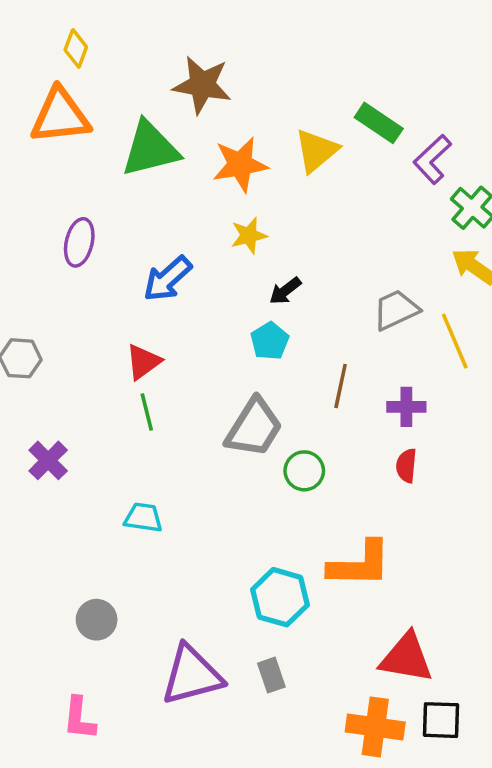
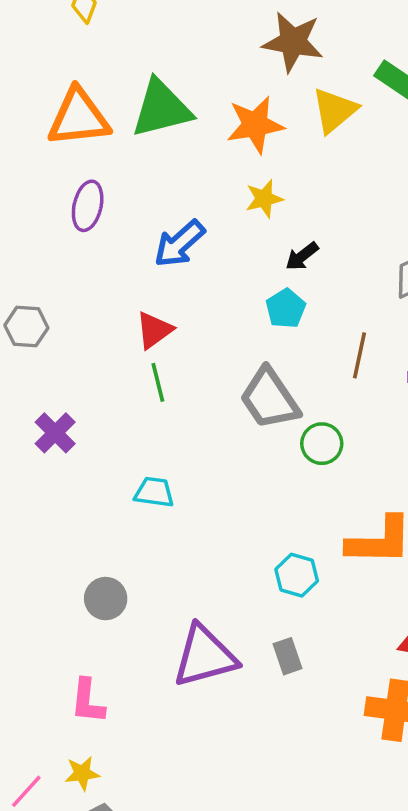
brown star: (202, 85) -> (293, 42), moved
orange triangle: (60, 116) -> (79, 118), moved
gray trapezoid: (254, 428) -> (270, 399), turned 114
cyan hexagon: (280, 597) -> (297, 575), size x0.7

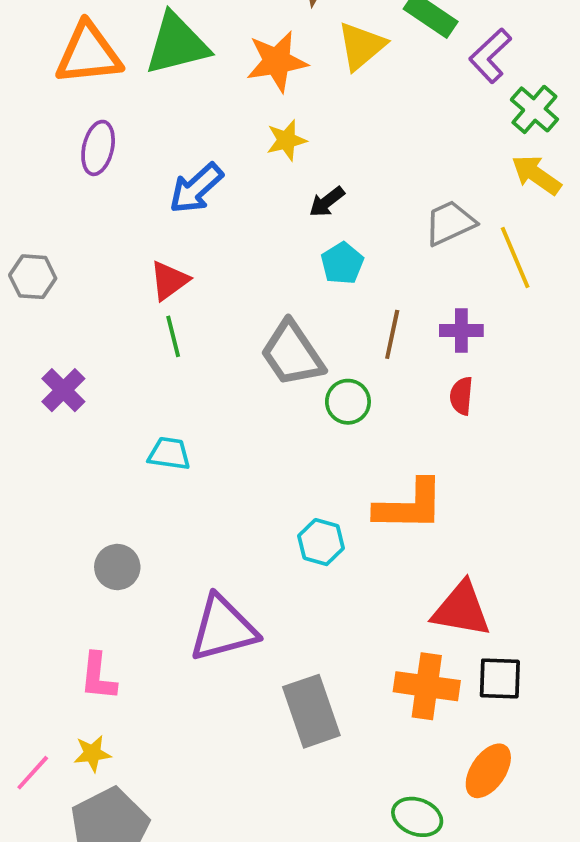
cyan pentagon: (286, 309) -> (342, 263), moved
brown line: (360, 355) -> (392, 334), moved
gray rectangle: (288, 656) -> (311, 711), moved, size x1.8

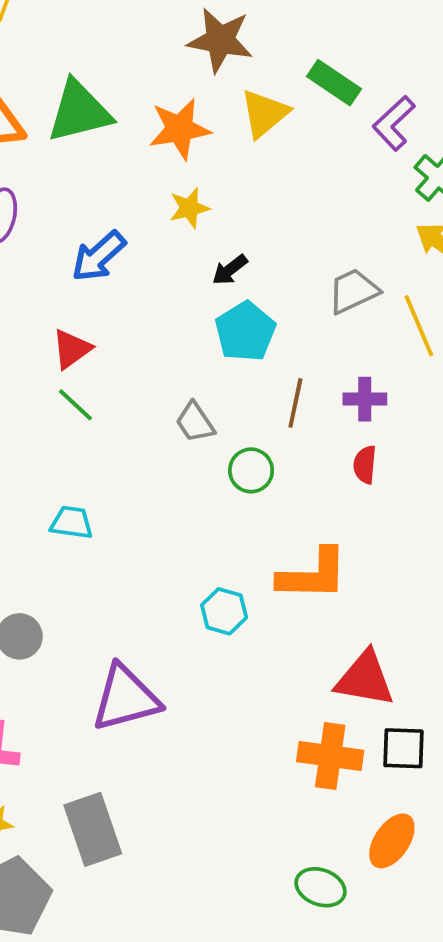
cyan pentagon: (342, 263) -> (245, 332), size x1.4
green line: (173, 336) -> (75, 405), turned -33
gray trapezoid: (292, 354) -> (195, 422), size x0.6
gray rectangle: (311, 711) -> (93, 829), moved

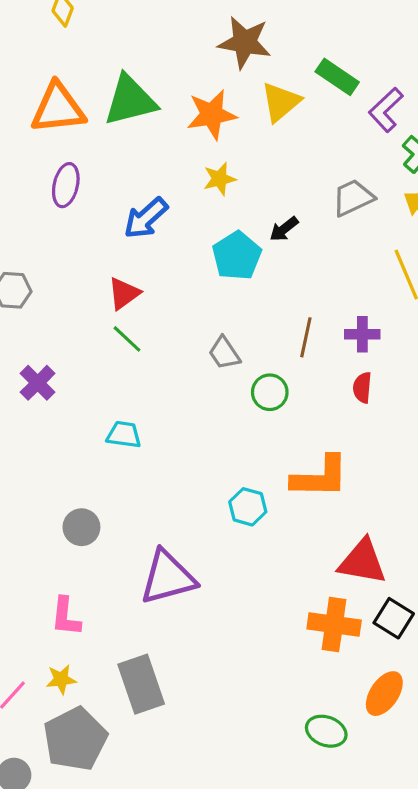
black arrow: (230, 270) -> (284, 229), moved
gray trapezoid: (353, 291) -> (353, 198), moved
cyan pentagon: (245, 332) -> (237, 256), moved
black square: (403, 748) -> (394, 618), turned 30

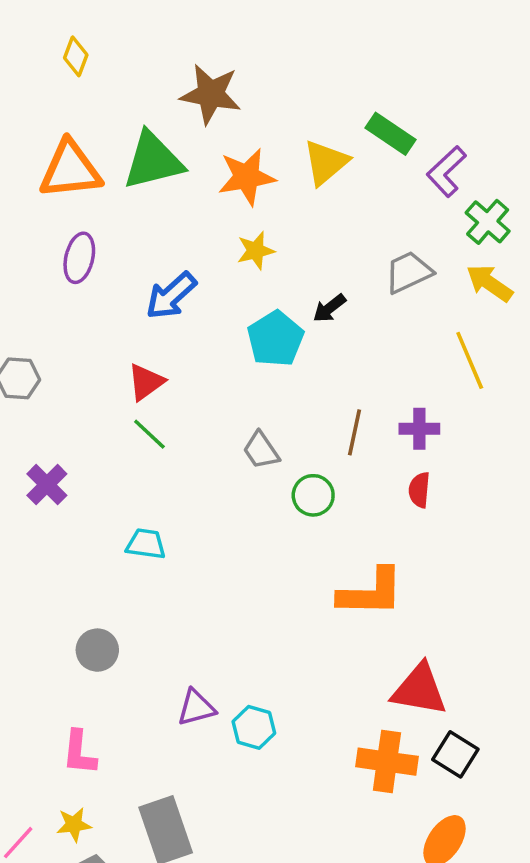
brown star: (245, 42) -> (211, 94), moved
cyan hexagon: (248, 507) -> (254, 727), moved
purple triangle: (168, 577) -> (196, 708), size x0.6

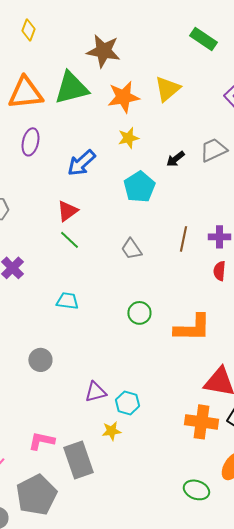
green rectangle: (391, 134) -> (203, 39), moved
black arrow: (329, 308) -> (175, 159), moved
green circle: (313, 495) -> (139, 313), moved
pink L-shape: (79, 753) -> (41, 441), moved, turned 96
yellow star: (74, 825) -> (111, 431), moved

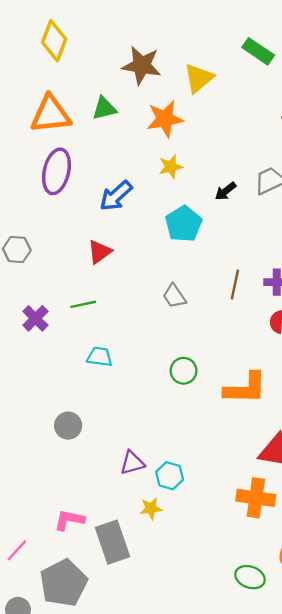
yellow diamond: (28, 30) -> (54, 41), size x1.6
green triangle: (71, 88) -> (104, 108), size x0.6
yellow triangle: (167, 89) -> (199, 78), moved
purple ellipse: (30, 142) -> (56, 171), size x1.4
green line: (69, 240) -> (83, 304), moved, turned -55

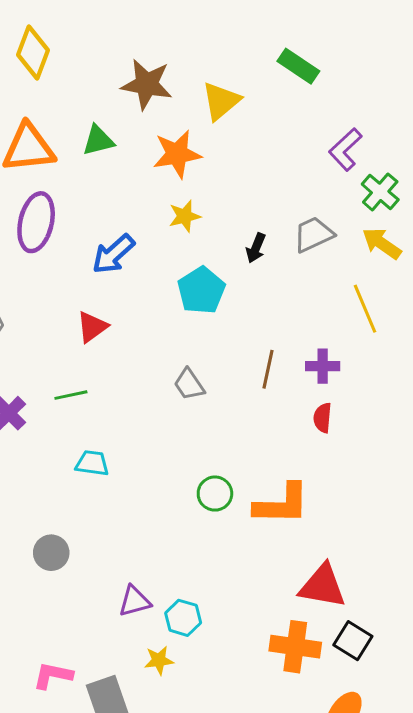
black arrow: (226, 191) -> (256, 248), turned -30
green circle: (184, 371) -> (215, 494), moved

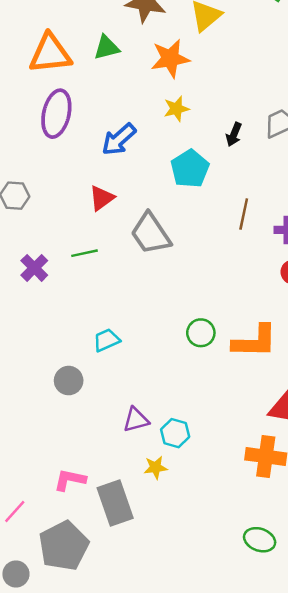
brown line: (268, 369) -> (244, 214), moved
gray trapezoid: (189, 384) -> (151, 234), moved, size x1.6
cyan trapezoid: (92, 463) -> (107, 340), moved, turned -32

